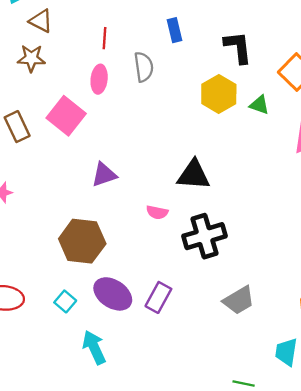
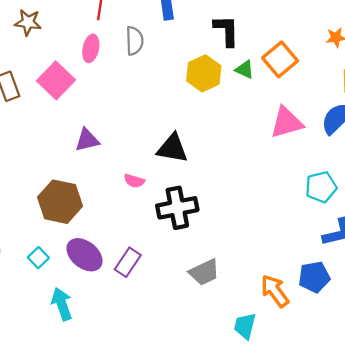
green triangle: (259, 105) -> (245, 70), moved

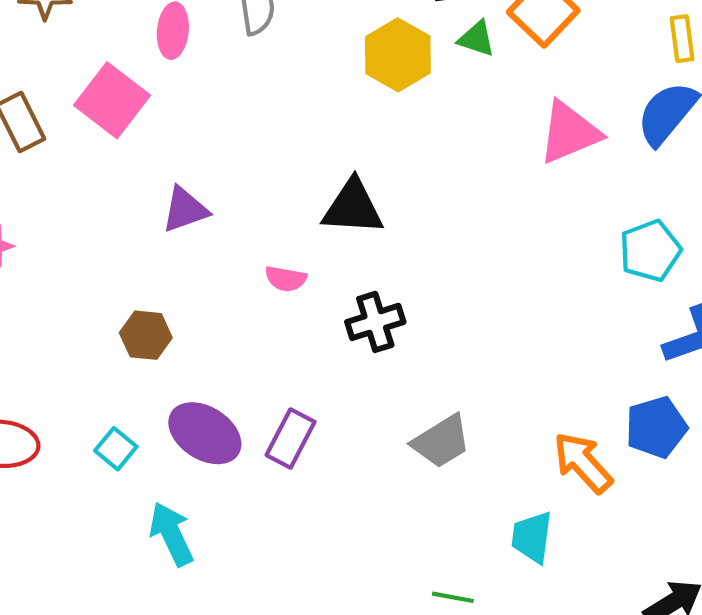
brown hexagon: (60, 202) -> (146, 335), size x0.6
black cross: (177, 208) -> (375, 322), size x0.7

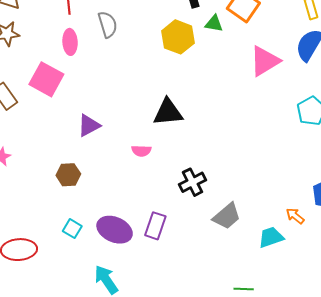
black cross: (375, 322) -> (193, 182), moved
brown hexagon: (146, 335) -> (68, 175), moved
cyan square: (116, 449) -> (72, 229), moved
orange arrow: (583, 463) -> (295, 216), size x0.6
cyan trapezoid: (532, 537) -> (271, 237), moved, turned 72

